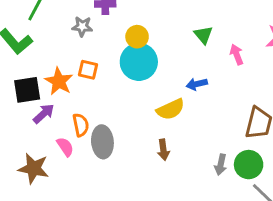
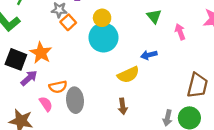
orange square: (88, 70) -> (68, 22), moved, turned 35
black square: (27, 90) -> (16, 59), turned 30
orange semicircle: (81, 125) -> (58, 87), turned 90

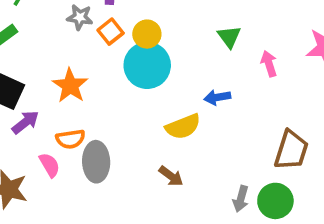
orange square: (68, 22) -> (111, 32), moved
orange star: (41, 53) -> (70, 86), moved
brown arrow: (123, 106) -> (171, 176), turned -49

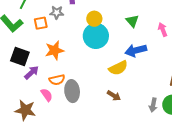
orange square: (111, 32) -> (41, 23), moved, turned 32
green triangle: (229, 37) -> (132, 21), moved
orange star: (70, 86) -> (54, 50), turned 30
blue arrow: (217, 97) -> (136, 50), size x1.5

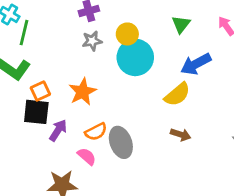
gray star: (57, 12) -> (92, 41), moved
green triangle: (132, 21) -> (181, 24), turned 32
orange square: (41, 23) -> (40, 91), moved

